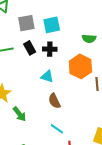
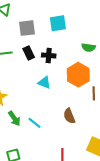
cyan square: (52, 25) -> (58, 23), moved
brown semicircle: (54, 101) -> (69, 116), moved
cyan line: (57, 129) -> (34, 123), moved

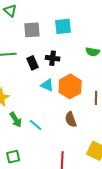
black rectangle: (29, 53) -> (32, 63), moved
orange hexagon: (78, 75) -> (70, 86), moved

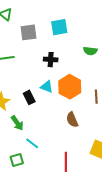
black rectangle: (32, 63) -> (29, 97), moved
cyan line: (36, 125) -> (32, 143), moved

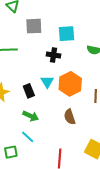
cyan square: (59, 27) -> (67, 34), moved
cyan triangle: (47, 87) -> (47, 82), turned 32
green arrow: (17, 123) -> (31, 116), moved, turned -35

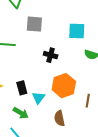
cyan square: (67, 34) -> (77, 31), moved
cyan triangle: (47, 82) -> (38, 98), moved

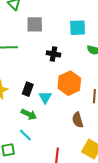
black rectangle: (22, 88) -> (28, 89), turned 40
brown semicircle: (59, 118) -> (78, 120), moved

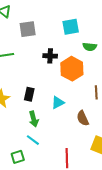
orange hexagon: (69, 83) -> (72, 69), moved
cyan triangle: (45, 97) -> (58, 103), moved, turned 40
green arrow: (29, 114) -> (34, 119), turned 56

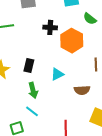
green semicircle: (90, 47) -> (90, 19), turned 32
brown semicircle: (83, 118) -> (82, 90), turned -70

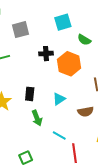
cyan line: (32, 111) -> (59, 135), moved

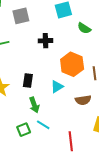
orange hexagon: (69, 64) -> (72, 64), moved
cyan line: (59, 135) -> (43, 125), moved
green square: (26, 158) -> (24, 130), moved

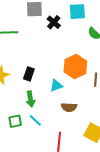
black cross: (46, 41) -> (54, 22), moved, turned 32
brown semicircle: (83, 100) -> (69, 107), moved

